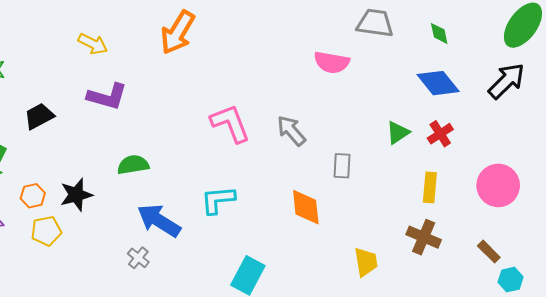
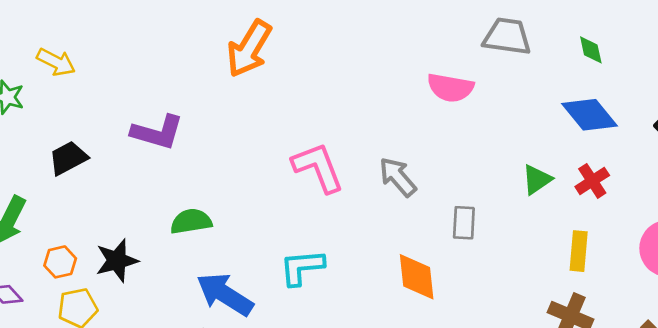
yellow arrow: (93, 44) -> (56, 62), moved

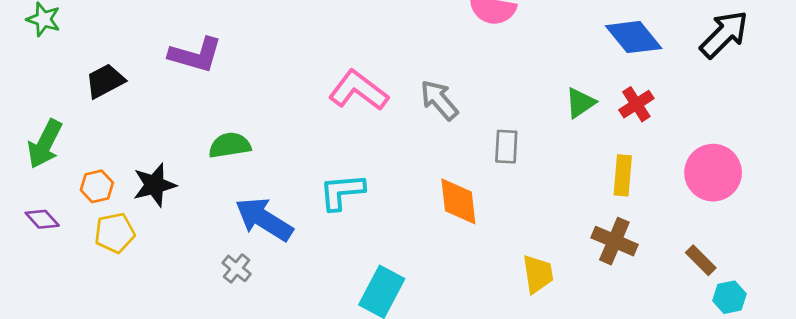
pink L-shape: (318, 167) -> (358, 90), turned -32

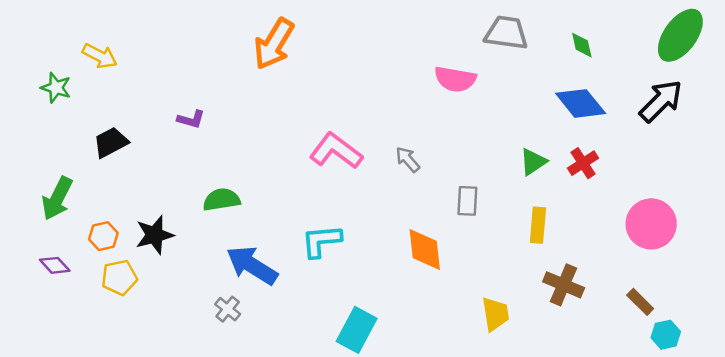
purple L-shape: (195, 55) -> (191, 119), size x0.6
gray arrow: (439, 100) -> (408, 159), size x0.7
yellow rectangle: (623, 175) -> (538, 225), moved

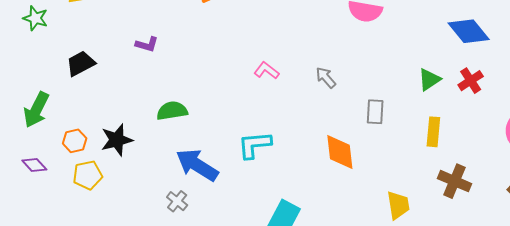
pink L-shape: (336, 151) -> (267, 71), size x0.6

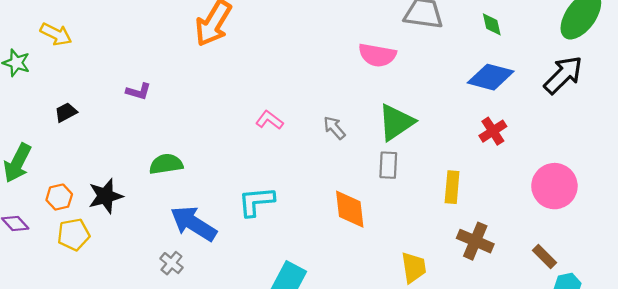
blue diamond: (469, 31) -> (491, 77), turned -36
black trapezoid: (81, 63) -> (66, 112), size x0.7
green triangle: (429, 80) -> (396, 122), moved, size x1.5

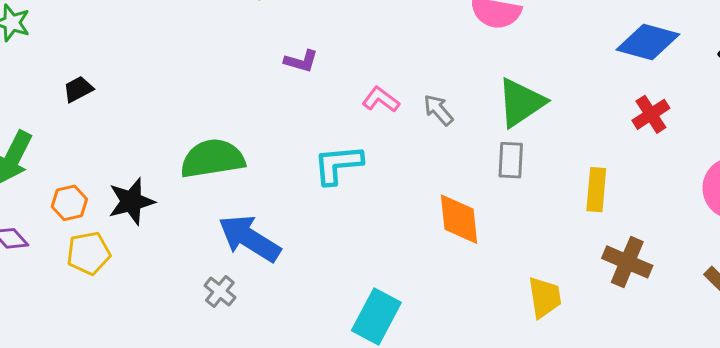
purple L-shape: (138, 91) -> (301, 61), moved
pink L-shape: (269, 120) -> (381, 100), moved
green semicircle: (166, 164) -> (213, 159), size x1.4
cyan L-shape: (256, 201) -> (338, 165), moved

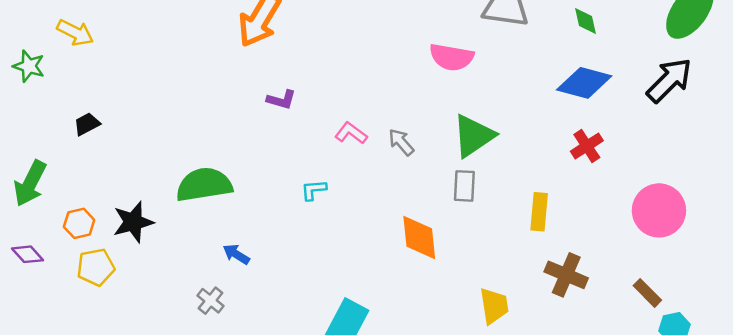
cyan L-shape: (338, 165) -> (314, 190), size x0.6
blue arrow: (249, 238) -> (236, 254), size x0.5

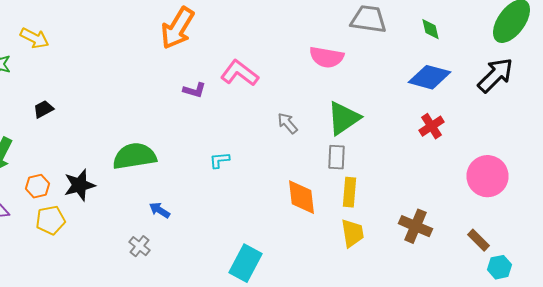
pink L-shape: (351, 133) -> (240, 73), moved, size x1.5
yellow rectangle: (539, 212) -> (350, 192), moved
yellow trapezoid: (494, 306) -> (352, 233), moved

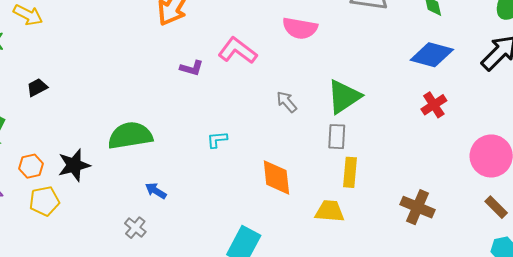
pink semicircle: (326, 57) -> (300, 28), moved
orange diamond: (302, 197) -> (276, 177), moved
yellow trapezoid: (352, 233) -> (330, 211), moved, turned -76
brown rectangle: (478, 240) -> (496, 207), moved

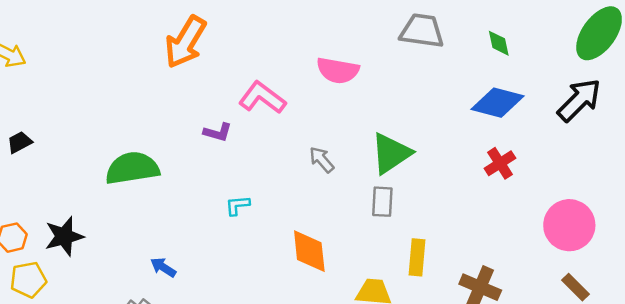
purple L-shape: (192, 68) -> (218, 132), moved
green semicircle: (130, 136) -> (132, 168), moved
yellow rectangle: (350, 172) -> (417, 257), moved

